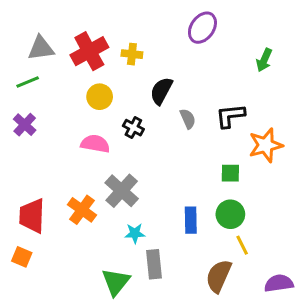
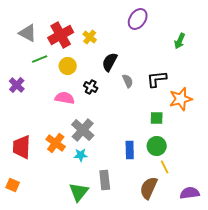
gray triangle: (41, 48) -> (28, 33), turned 36
yellow cross: (132, 54) -> (90, 37), turned 32
green line: (28, 82) -> (40, 59), moved
cyan star: (135, 233) -> (81, 155), moved
orange square: (22, 257) -> (13, 185), moved

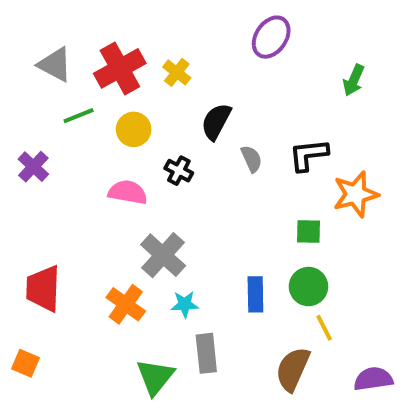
orange cross: (56, 143) -> (126, 304), moved
cyan star: (81, 155) -> (185, 304), moved

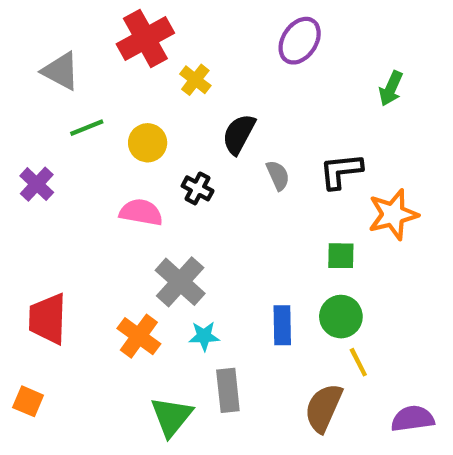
red cross: (120, 68) -> (145, 38), moved

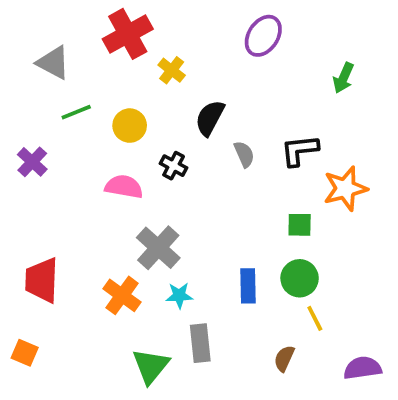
brown semicircle: (324, 408) -> (284, 358), size x0.6

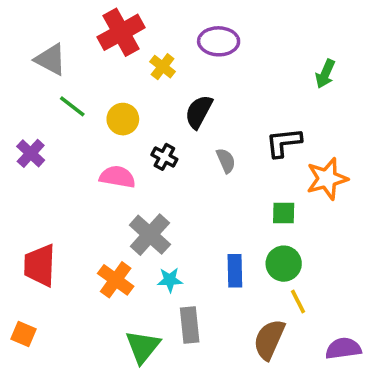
purple ellipse: (263, 36) -> (219, 41), moved, turned 57
green line: (76, 112) -> (72, 106), turned 60
gray semicircle: (244, 154) -> (226, 161), moved
brown semicircle: (284, 358) -> (269, 339), size x1.6

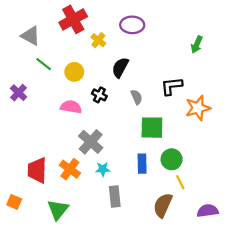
green square: (284, 213) -> (152, 128), moved, size x1.6
red trapezoid: (40, 265) -> (37, 170), moved
green triangle: (143, 347) -> (58, 210), moved

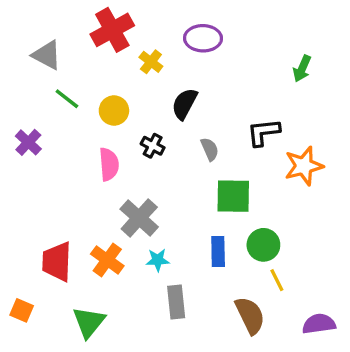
pink semicircle: (71, 107) -> (109, 164), turned 75
brown semicircle: (163, 205) -> (250, 315), turned 130

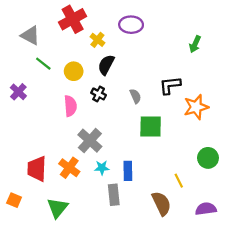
black semicircle: (185, 104) -> (106, 65), moved
green circle: (263, 245) -> (208, 158), moved
blue rectangle: (218, 252) -> (128, 171), moved

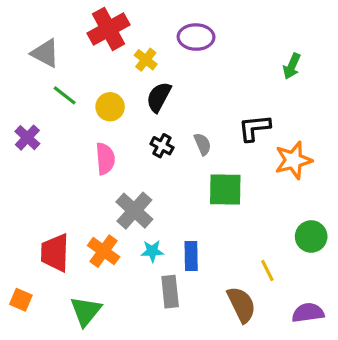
black cross: (99, 94) -> (162, 146), moved

